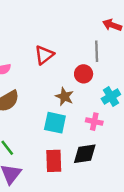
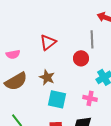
brown star: (64, 97) -> (47, 77), moved

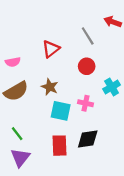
gray line: (92, 39) -> (88, 36), moved, turned -30
pink cross: (90, 98) -> (86, 103), moved

